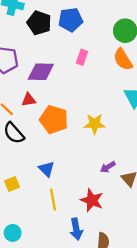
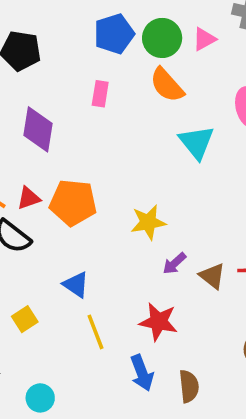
blue pentagon: (71, 20) -> (114, 34), moved
purple diamond: (41, 72) -> (38, 129), turned -72
red triangle: (29, 100) -> (29, 198), moved
yellow star: (95, 124) -> (148, 222), moved

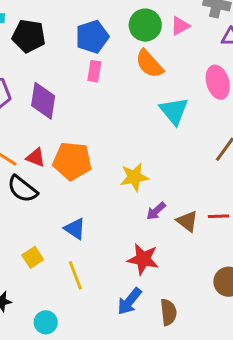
blue pentagon: (114, 34) -> (92, 37), moved
red triangle: (29, 198) -> (36, 157), turned 40
yellow line: (96, 332) -> (75, 275), moved
blue arrow: (142, 373) -> (129, 301), turned 60

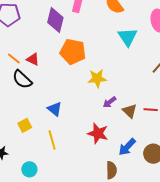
purple diamond: (43, 101) -> (55, 20), moved
orange pentagon: (72, 161) -> (73, 52), moved
blue arrow: (129, 301) -> (127, 147), moved

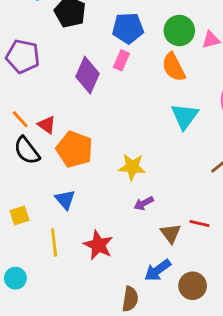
orange pentagon: (73, 52) -> (74, 149), moved
brown triangle: (130, 111) -> (171, 233), moved
red star: (98, 133) -> (98, 245), moved

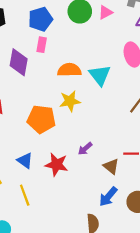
orange semicircle: (174, 67) -> (69, 70), moved, turned 130
orange pentagon: (74, 149) -> (41, 119), moved
yellow star: (132, 167) -> (70, 101), moved
red star: (98, 245) -> (56, 165), moved

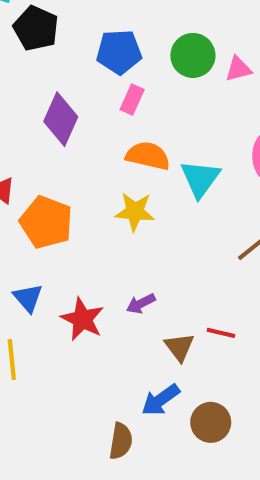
pink rectangle: (42, 45) -> (132, 99), moved
orange pentagon: (41, 119) -> (46, 222), moved

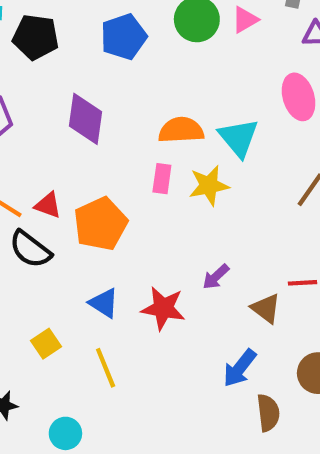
pink rectangle: (132, 99) -> (162, 179), moved
yellow star: (135, 212) -> (209, 185), moved
orange pentagon: (46, 222) -> (100, 224), turned -30
blue arrow: (161, 400) -> (240, 368), moved
brown semicircle: (121, 441) -> (268, 413), moved

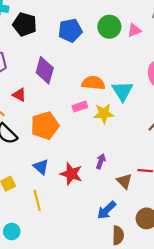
pink rectangle: (162, 179) -> (80, 107), turned 56
red triangle: (48, 205) -> (19, 95), moved
purple arrow: (216, 277) -> (101, 161), turned 144

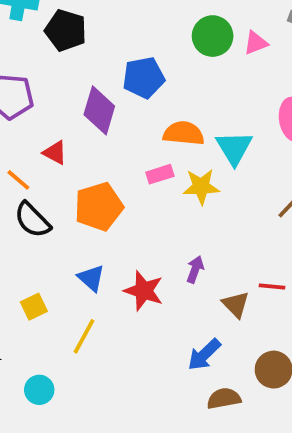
blue pentagon: (70, 30) -> (144, 78), moved
yellow line: (37, 200) -> (84, 336), turned 42
brown semicircle: (118, 235) -> (224, 398), turned -102

